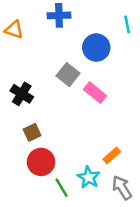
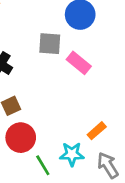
gray square: (68, 75) -> (50, 44), turned -35
cyan star: (89, 177) -> (72, 154), turned -30

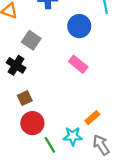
gray square: (50, 44) -> (31, 40), moved, turned 30

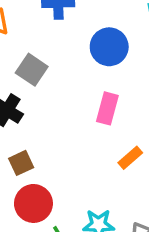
pink rectangle: (78, 64) -> (107, 108), turned 66
orange rectangle: (92, 118) -> (130, 158), moved

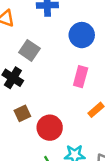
red circle: (33, 203) -> (50, 128), moved

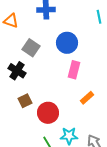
blue circle: (82, 35) -> (67, 43), moved

